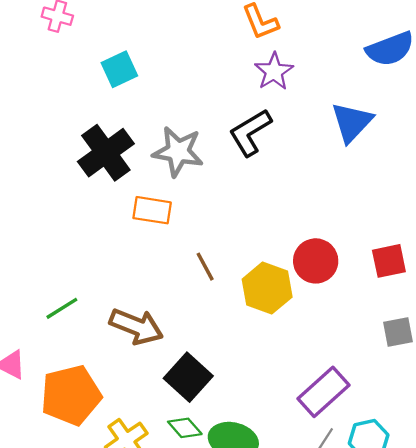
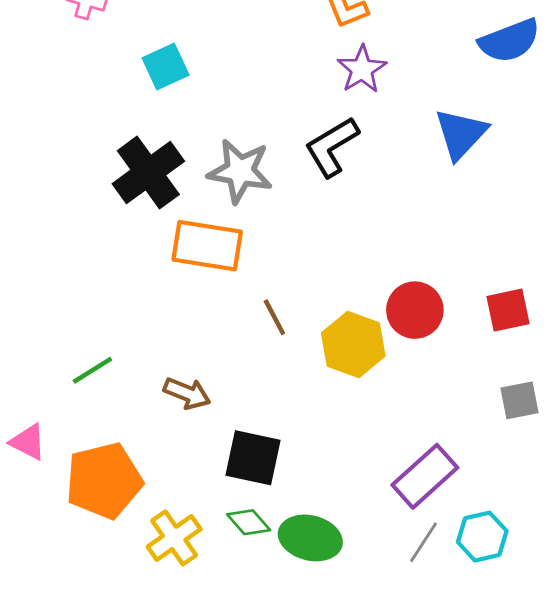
orange rectangle: (152, 210) -> (207, 246), size x1.4
brown arrow: (136, 326) -> (187, 393), size x0.7
black square: (188, 377) -> (253, 458), turned -30

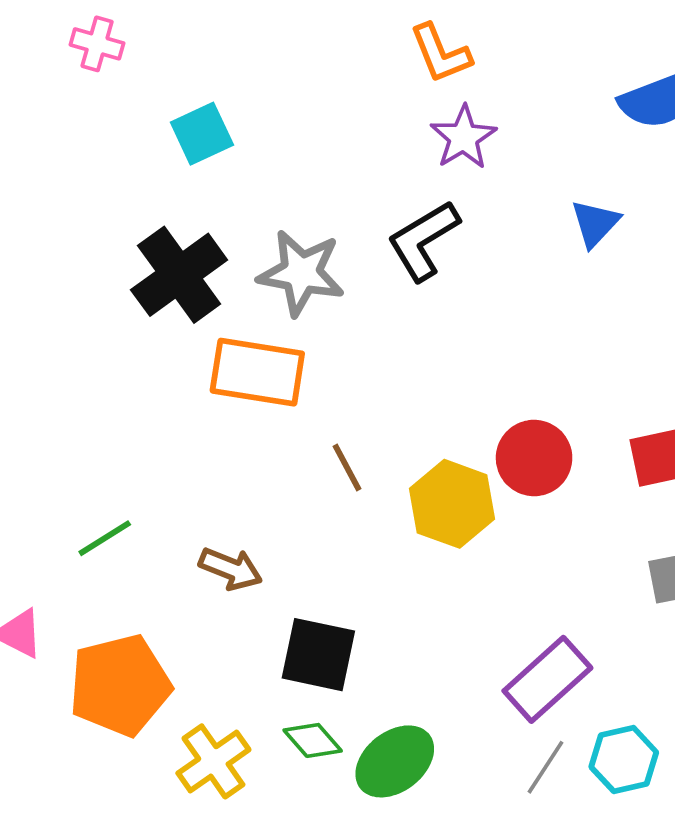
blue triangle: (461, 134) -> (595, 223), size x0.7
green ellipse: (310, 538) -> (395, 761), turned -52

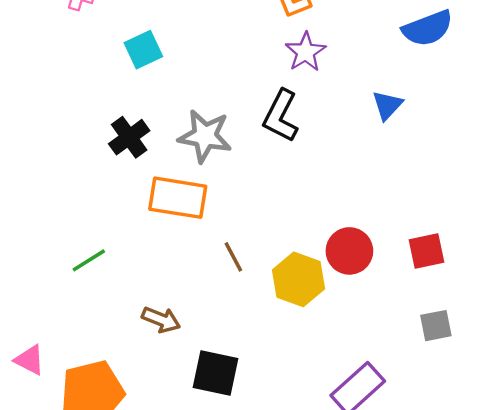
black L-shape: (423, 240) -> (281, 116), turned -32
black cross: (179, 275) -> (129, 137), size x0.7
green line: (105, 538) -> (89, 260), moved

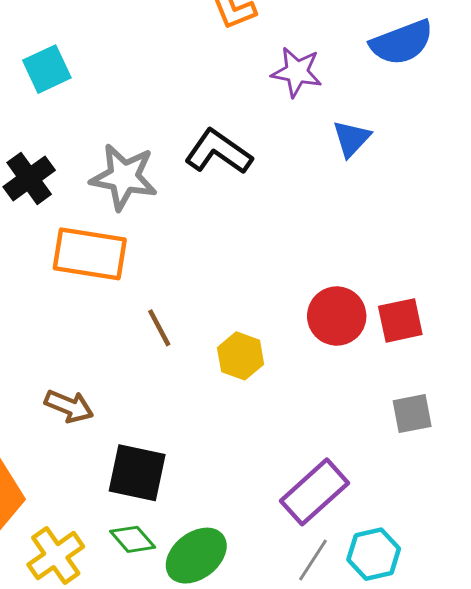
purple star: (306, 52) -> (297, 72), moved, turned -30
black L-shape: (281, 116) -> (218, 152), turned 98
red circle: (349, 251) -> (337, 316), moved
yellow hexagon: (298, 279) -> (241, 356), size x0.7

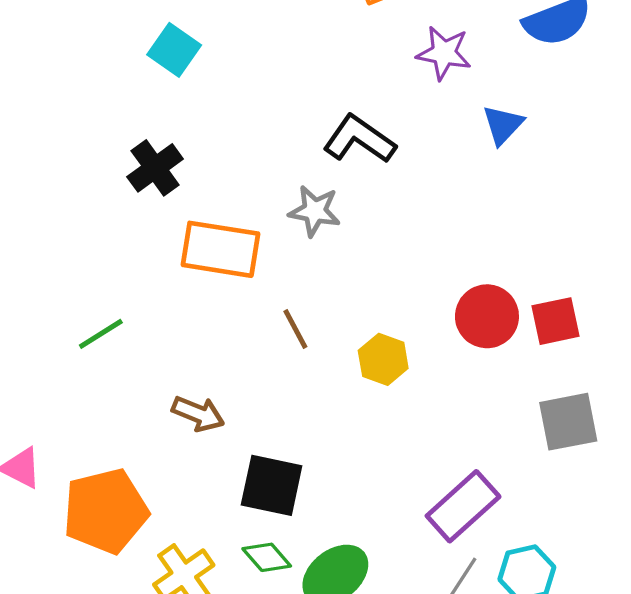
cyan square: (47, 69) -> (174, 50), turned -30
gray star: (124, 177) -> (315, 211), moved, size x0.7
gray square: (412, 414) -> (568, 422), size x1.4

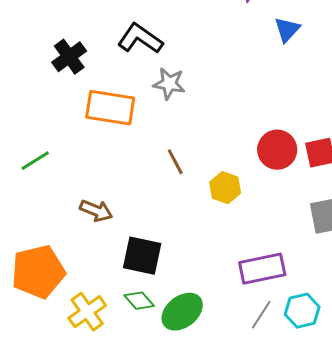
black L-shape: (359, 139) -> (140, 39), moved
brown line: (295, 329) -> (175, 162), moved
yellow hexagon: (383, 359) -> (225, 188), moved
purple rectangle: (463, 506) -> (262, 269), turned 30

